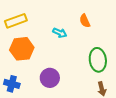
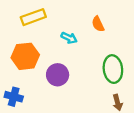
yellow rectangle: (16, 21) -> (33, 17), moved
purple circle: (50, 78) -> (58, 75), moved

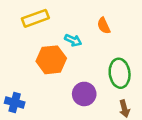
orange hexagon: (25, 56) -> (51, 60), moved
purple circle: (58, 75) -> (84, 94), moved

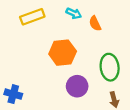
cyan arrow: (73, 40) -> (74, 13), moved
orange hexagon: (51, 60) -> (63, 53), moved

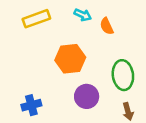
blue cross: (13, 94) -> (31, 105), moved, turned -30

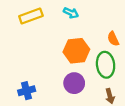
orange semicircle: (107, 26) -> (113, 39), moved
orange hexagon: (70, 59) -> (76, 51), moved

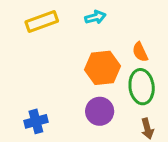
cyan arrow: (71, 13) -> (95, 17), turned -40
orange semicircle: (113, 39) -> (140, 52), moved

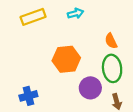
orange hexagon: (103, 68) -> (66, 59), moved
purple circle: (100, 111) -> (90, 88), moved

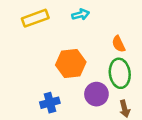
blue cross: (28, 96) -> (50, 103), moved

